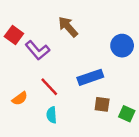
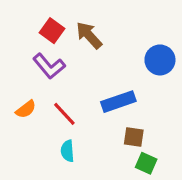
red square: (14, 35) -> (52, 31), moved
orange semicircle: (20, 98) -> (26, 109), moved
green square: (127, 114) -> (146, 163), moved

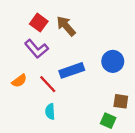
blue circle: (160, 60) -> (113, 61), moved
blue rectangle: (118, 102) -> (72, 70), moved
brown square: (134, 137) -> (121, 101), moved

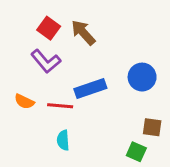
orange semicircle: (19, 81) -> (24, 101), turned 63
red line: (48, 84) -> (60, 106), turned -42

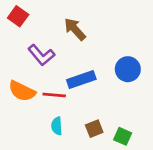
red square: (49, 28) -> (18, 16), moved
orange semicircle: (24, 101) -> (22, 91), size x1.5
brown square: (152, 127) -> (94, 129), moved, turned -30

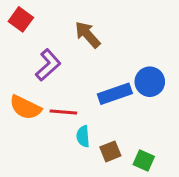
purple L-shape: (41, 55) -> (48, 65), turned -92
blue rectangle: (81, 80) -> (115, 94), moved
cyan semicircle: (57, 126) -> (83, 136), moved

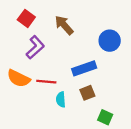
red square: (21, 19) -> (26, 18), moved
blue circle: (150, 82) -> (110, 41), moved
brown square: (110, 151) -> (87, 93), moved

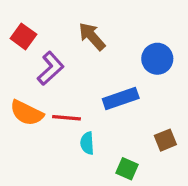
red square: (26, 18) -> (23, 36), moved
brown square: (87, 93) -> (165, 140), moved
green square: (105, 117) -> (127, 169), moved

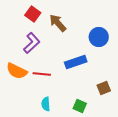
red square: (23, 36) -> (33, 14), moved
cyan semicircle: (87, 143) -> (46, 104), moved

